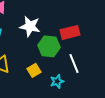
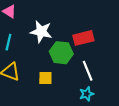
yellow square: (34, 70) -> (45, 78), turned 32
cyan star: (57, 81) -> (87, 94), moved

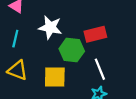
yellow square: (45, 78) -> (55, 77), size x1.5

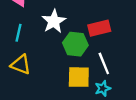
white star: (50, 27) -> (54, 21), turned 30
yellow square: (55, 77) -> (79, 77), moved

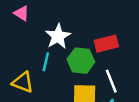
cyan line: (19, 33) -> (46, 62), moved

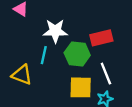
white star: (58, 36) -> (55, 31), turned 30

